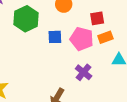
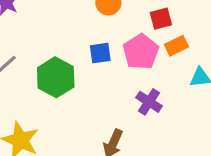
green hexagon: (26, 19) -> (56, 77), moved
pink pentagon: (82, 39) -> (141, 52), turned 30

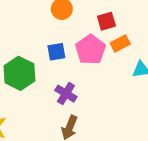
purple cross: (149, 102) -> (66, 94), moved

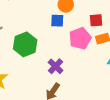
blue square: (56, 52) -> (57, 21), moved

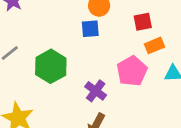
pink pentagon: (80, 38) -> (132, 71), moved

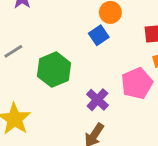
blue square: (90, 29) -> (99, 35), turned -36

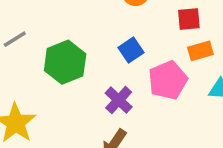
blue square: (99, 35) -> (131, 50), moved

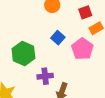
purple cross: (119, 100) -> (45, 76), moved, turned -35

